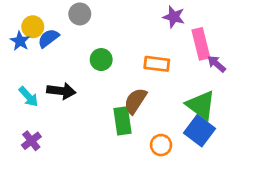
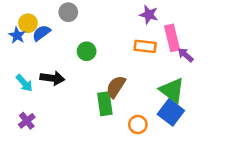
orange rectangle: (157, 64) -> (145, 46), moved

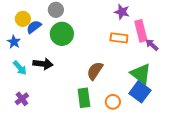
blue star: (17, 35) -> (14, 42), moved
green circle: (87, 51) -> (62, 34), moved, size x1.5
green rectangle: (105, 104) -> (84, 98), moved

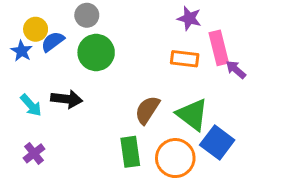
blue star: (14, 42) -> (22, 51), moved
green triangle: (141, 74) -> (192, 115), moved
orange circle: (113, 102) -> (175, 158), size x1.6

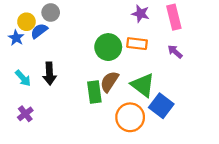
gray circle: (87, 15) -> (51, 13), moved
pink rectangle: (219, 48) -> (174, 17), moved
green circle: (96, 53) -> (108, 47), moved
black arrow: (67, 99) -> (49, 74), turned 80
green rectangle: (130, 152) -> (94, 92), moved

